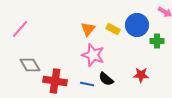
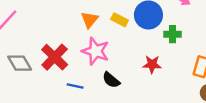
red star: (141, 75) -> (152, 64), moved
red cross: (55, 81) -> (55, 57), moved, turned 35
blue line: (87, 84) -> (75, 86), moved

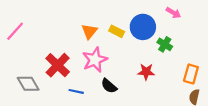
green cross: (173, 34) -> (165, 44), turned 32
pink star: (95, 51) -> (95, 60), turned 30
gray diamond: (20, 63) -> (28, 84), moved

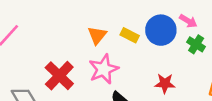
pink arrow: (173, 13) -> (188, 21), moved
green cross: (165, 44) -> (196, 44), moved

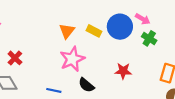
red cross: (59, 76) -> (15, 58), moved, size x0.6

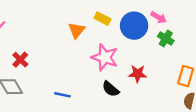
yellow rectangle: (94, 31) -> (102, 19), moved
pink star: (72, 59) -> (105, 57), moved, turned -30
black semicircle: (86, 85) -> (111, 89), moved

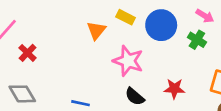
pink arrow: (159, 17) -> (205, 16), moved
red cross: (20, 60) -> (28, 53), moved
red star: (138, 74) -> (174, 89), moved

